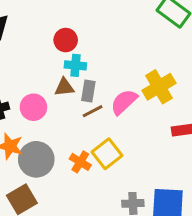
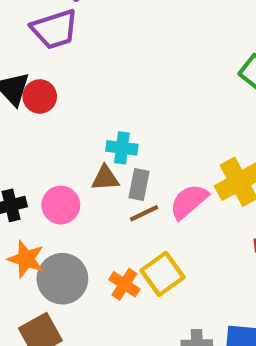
red circle: (66, 40) -> (40, 96), moved

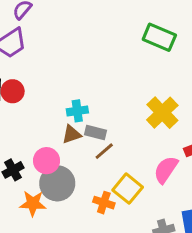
gray rectangle: (139, 185) -> (96, 133), turned -72
pink semicircle: (189, 202) -> (166, 170), moved
gray circle: (62, 279) -> (57, 183), moved

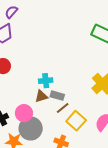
yellow square: (128, 189) -> (76, 121), moved

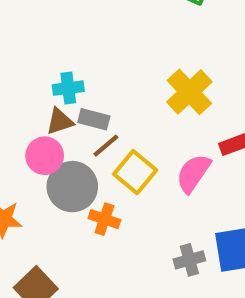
pink circle: (24, 113) -> (45, 156), moved
gray circle: (31, 129) -> (72, 187), moved

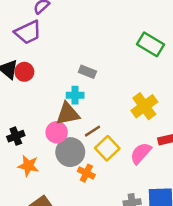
gray rectangle: (94, 119) -> (87, 72), moved
brown triangle: (60, 121) -> (68, 114), size x1.5

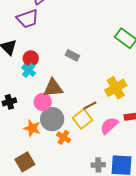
red circle: (24, 72) -> (31, 58), moved
cyan cross: (75, 95) -> (29, 70), moved, turned 32
brown line: (92, 131) -> (90, 106), moved
orange star: (28, 166) -> (32, 128), moved

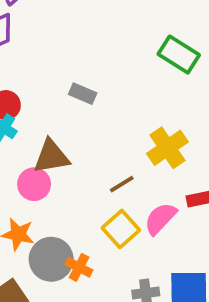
gray circle: (52, 119) -> (51, 259), moved
yellow square: (82, 119) -> (121, 229), moved
orange cross: (64, 137) -> (79, 267), moved

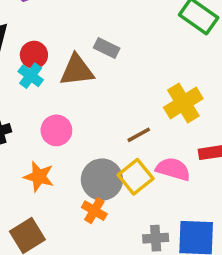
brown triangle: (51, 157) -> (77, 70), moved
pink semicircle: (160, 219) -> (173, 169), turned 60
gray circle: (51, 259) -> (102, 180), moved

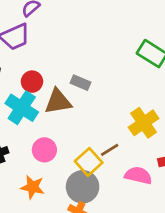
red circle: (34, 55) -> (32, 82), moved
cyan cross: (31, 76) -> (22, 108), size x1.6
yellow square: (136, 177) -> (89, 162), moved

